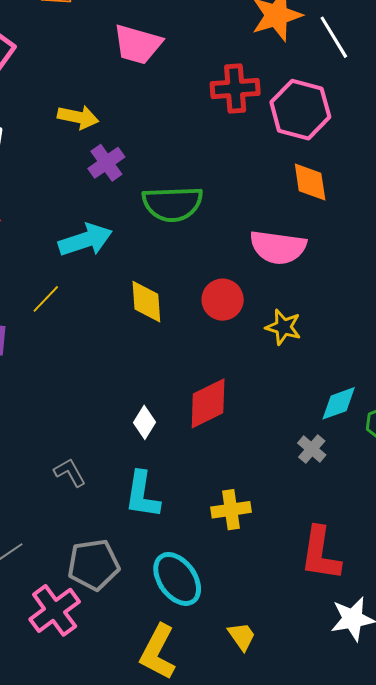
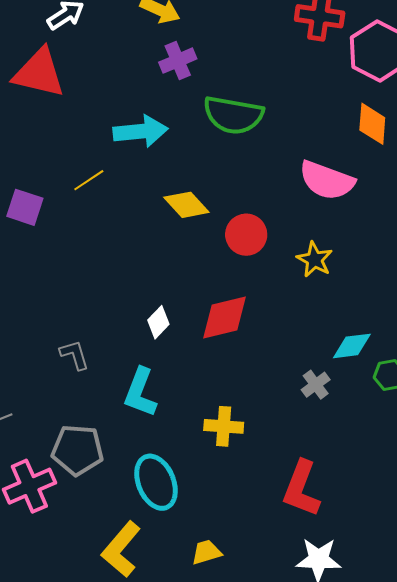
red circle: (223, 300) -> (246, 235), moved
yellow diamond: (146, 302) -> (186, 205), turned -51
yellow trapezoid: (242, 636) -> (207, 552), turned -84

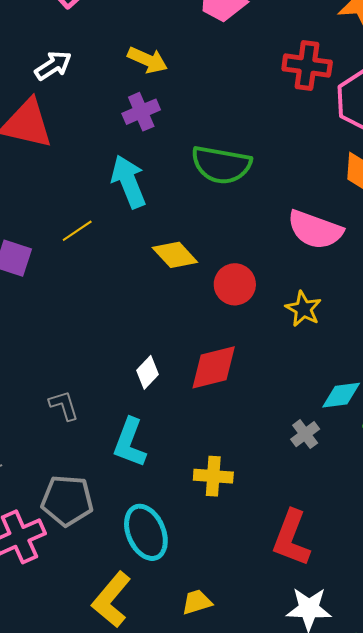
purple cross: (178, 61) -> (141, 112), moved
cyan arrow: (140, 131) -> (129, 182), turned -106

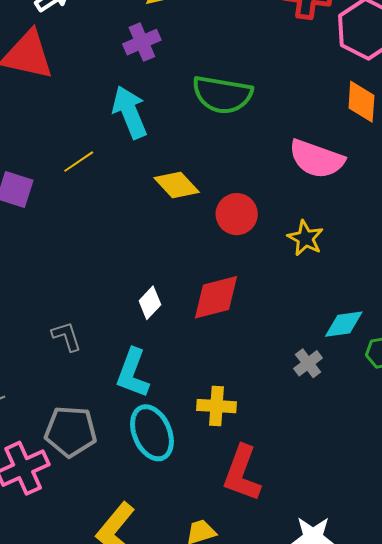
cyan ellipse: (146, 532) -> (152, 433), moved
red L-shape: (291, 538) -> (242, 473), moved

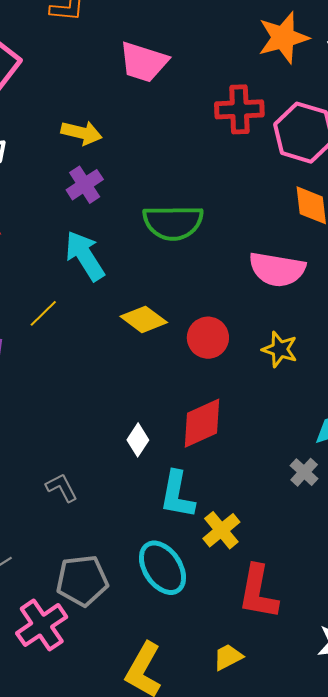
cyan L-shape: (133, 373) -> (177, 495), moved
yellow cross: (216, 406) -> (221, 530), turned -33

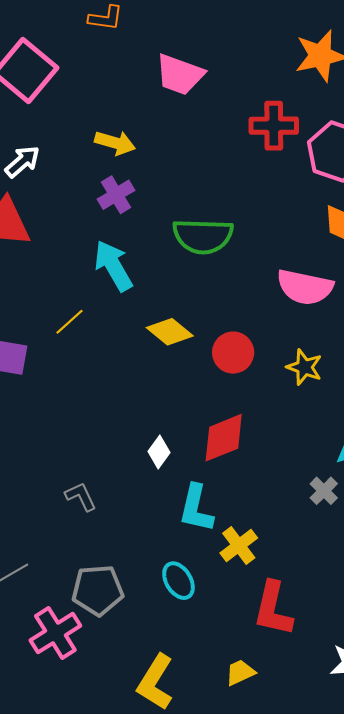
cyan ellipse: (162, 568) -> (178, 581), size x0.7

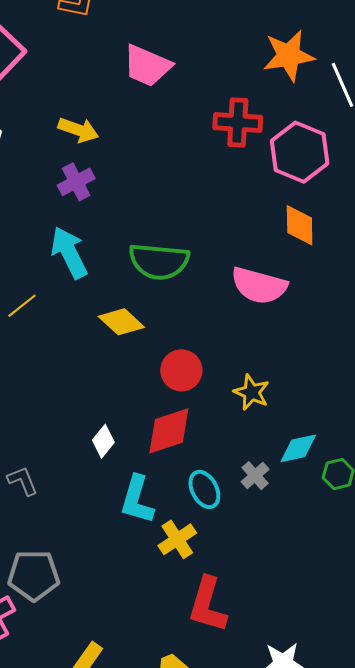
green semicircle: (203, 236) -> (159, 261), moved
red circle: (233, 353) -> (181, 370), moved
yellow star: (304, 367) -> (252, 392), moved
gray cross: (324, 491) -> (255, 476), moved
cyan ellipse: (178, 581) -> (204, 489), moved

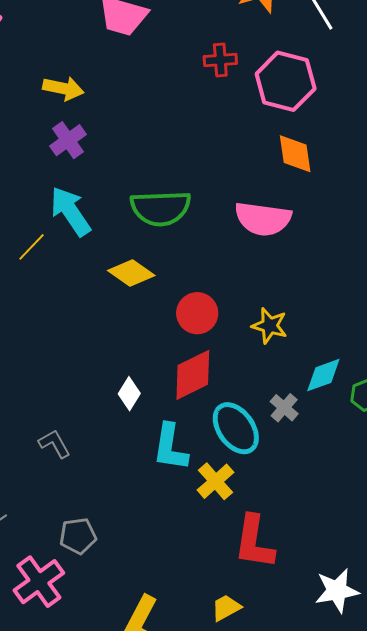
red cross: (238, 123) -> (220, 60), size x0.7
yellow line: (22, 306) -> (32, 247), moved
cyan ellipse: (204, 489) -> (236, 428), size x1.4
gray pentagon: (34, 575) -> (78, 536), size x0.7

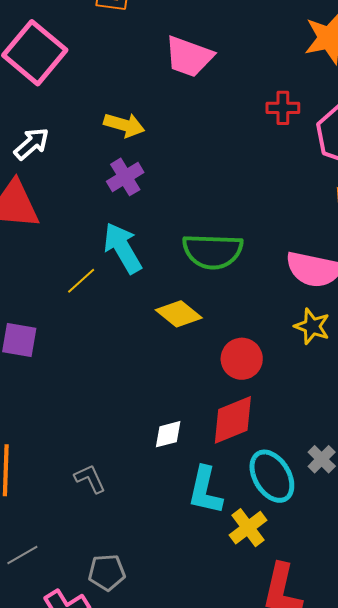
yellow star: (270, 326) -> (312, 326), moved
white diamond: (129, 394) -> (168, 434), turned 40

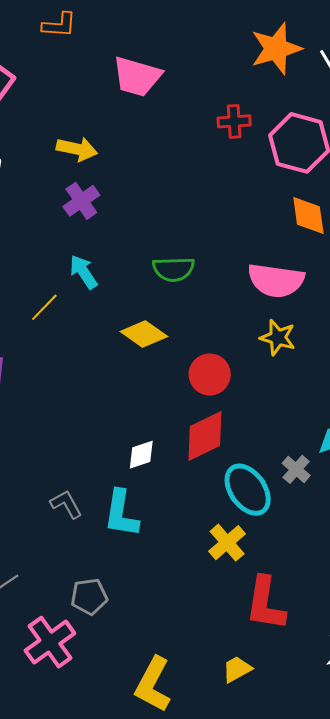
cyan arrow: (123, 248) -> (83, 272), size x0.7
green semicircle: (213, 251) -> (174, 269), size x0.7
cyan L-shape: (205, 490) -> (121, 514), moved

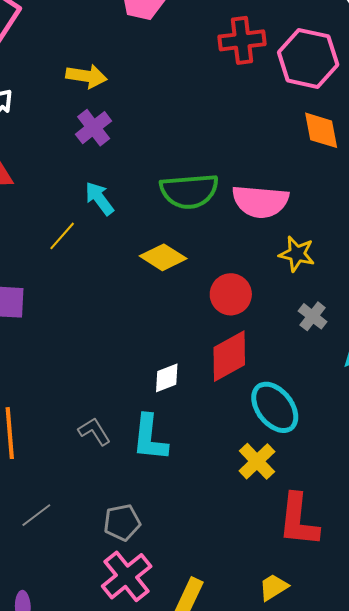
red cross: (234, 121) -> (242, 40), size x1.4
green semicircle: (174, 269) -> (189, 191), size x1.4
pink semicircle: (276, 280) -> (260, 201), moved
gray cross: (296, 469) -> (313, 316), moved
pink cross: (50, 642) -> (127, 576), moved

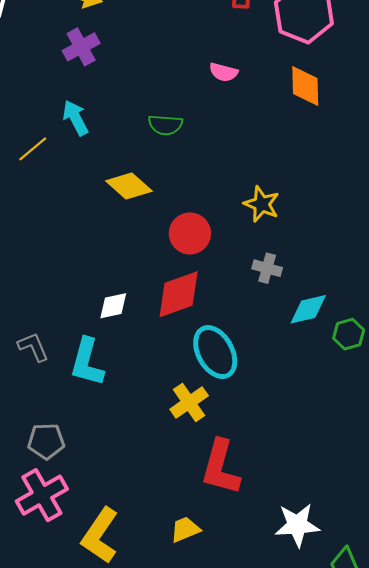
green semicircle: (189, 191) -> (165, 125), size x0.6
pink semicircle: (260, 201) -> (224, 72), moved, size x0.5
gray cross: (313, 316) -> (267, 268), turned -32

